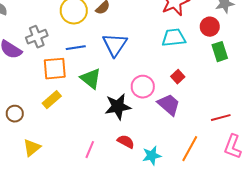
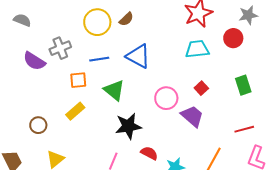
blue triangle: (115, 45) -> (138, 56), turned -36
green rectangle: (220, 52) -> (243, 85), moved
orange square: (55, 69) -> (78, 80), size x0.7
black star: (118, 107) -> (128, 126), moved

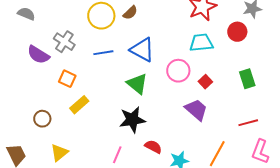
gray cross: (60, 48) -> (64, 42), turned -35
orange square: (78, 80) -> (67, 79), moved, turned 30
green triangle: (114, 90) -> (137, 84), moved
pink circle: (166, 98) -> (178, 71), moved

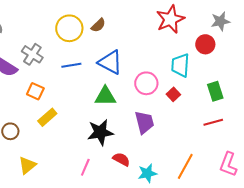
cyan trapezoid: (201, 43) -> (180, 65), moved, turned -80
green triangle: (137, 84) -> (105, 96), turned -40
purple trapezoid: (196, 110) -> (144, 122), moved, turned 35
red line: (248, 123) -> (213, 122), moved

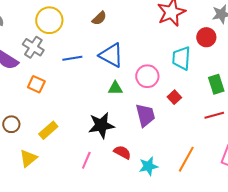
yellow circle: (69, 28) -> (49, 20), moved
red square: (173, 94) -> (174, 97), moved
green triangle: (105, 96) -> (115, 88), moved, size x0.7
yellow rectangle: (47, 117) -> (48, 130), moved

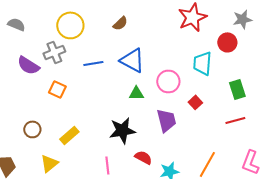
gray cross: (33, 47) -> (54, 52), turned 35
pink line: (86, 160) -> (107, 165), turned -30

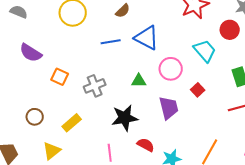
gray cross: (54, 52) -> (95, 86), moved
blue triangle: (132, 60) -> (147, 38), moved
blue line: (93, 63) -> (111, 42), moved
cyan trapezoid: (202, 63) -> (205, 51), turned 135

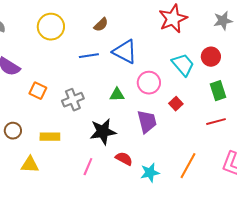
red circle: (230, 30) -> (211, 57), moved
yellow rectangle: (72, 123) -> (50, 137), turned 42
yellow triangle: (52, 151) -> (30, 165), turned 42
pink line: (110, 153) -> (88, 167), turned 30

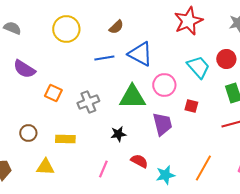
green triangle: (117, 95) -> (132, 97), size x1.8
red square: (176, 104) -> (191, 106), turned -32
black star: (103, 132) -> (118, 134), size x0.6

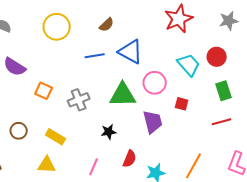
yellow rectangle: (65, 139) -> (56, 137), turned 30
red semicircle: (139, 161) -> (130, 159), turned 84
yellow triangle: (45, 167) -> (47, 165), moved

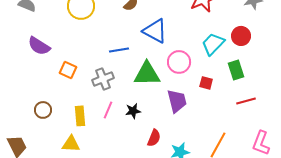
blue line: (95, 56) -> (119, 50), moved
cyan trapezoid: (189, 65) -> (213, 44), turned -95
green rectangle: (224, 91) -> (236, 70), moved
yellow rectangle: (56, 137) -> (80, 116), turned 54
pink line: (94, 167) -> (108, 110), moved

